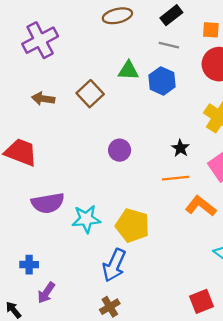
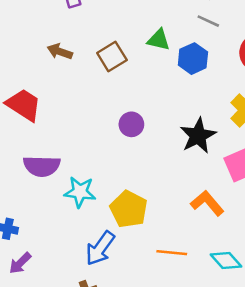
black star: (180, 148) -> (198, 136), size x1.8
orange line: (176, 178) -> (172, 253), moved

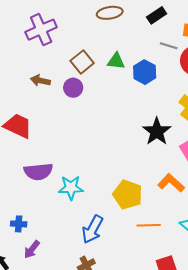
gray line: (208, 21) -> (169, 46), moved
brown square: (112, 56) -> (82, 62), moved
purple circle: (131, 124) -> (73, 88), moved
yellow pentagon: (129, 209) -> (128, 195), moved

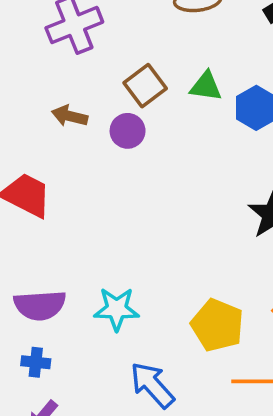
purple semicircle: (38, 172) -> (40, 305), moved
blue cross: (19, 224) -> (36, 362), moved
blue arrow: (92, 229) -> (152, 385), turned 108

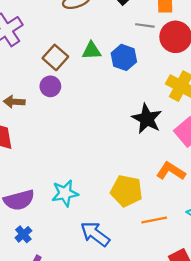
brown arrow: (70, 116) -> (14, 102), moved
blue cross: (36, 362) -> (23, 234), turned -35

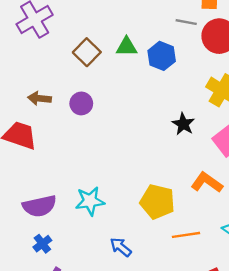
purple circle: (50, 86) -> (81, 103), moved
black star: (147, 119) -> (183, 124), size x0.7
blue arrow: (95, 234) -> (121, 247), size x0.7

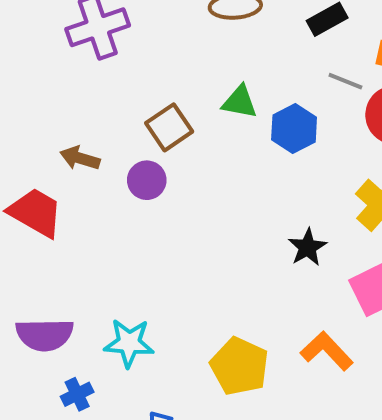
brown square: (87, 52) -> (169, 127), moved
blue cross: (42, 244) -> (77, 394), moved

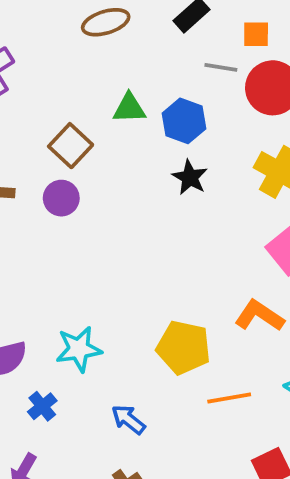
black star: (307, 247) -> (190, 177), moved

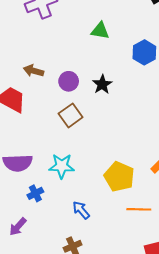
green triangle: (129, 108) -> (100, 31), moved
brown square: (71, 146) -> (71, 115), moved
black star: (190, 177) -> (102, 84), moved

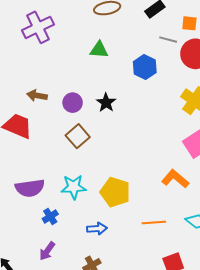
yellow pentagon: (119, 177) -> (115, 192), moved
blue arrow: (81, 210) -> (97, 229), turned 132
purple arrow: (18, 227) -> (47, 251), moved

